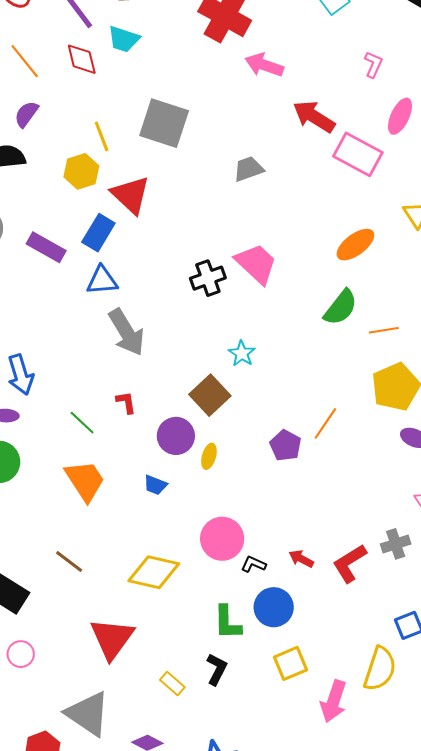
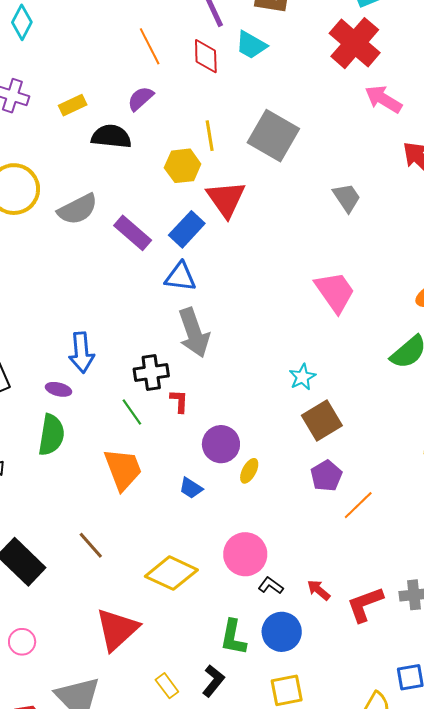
gray trapezoid: (248, 169) -> (347, 198), turned 64
black cross: (208, 278) -> (151, 373), moved
brown square: (210, 395) -> (322, 420), moved
orange line: (325, 423) -> (358, 505), moved
pink circle: (21, 654) -> (22, 642), moved

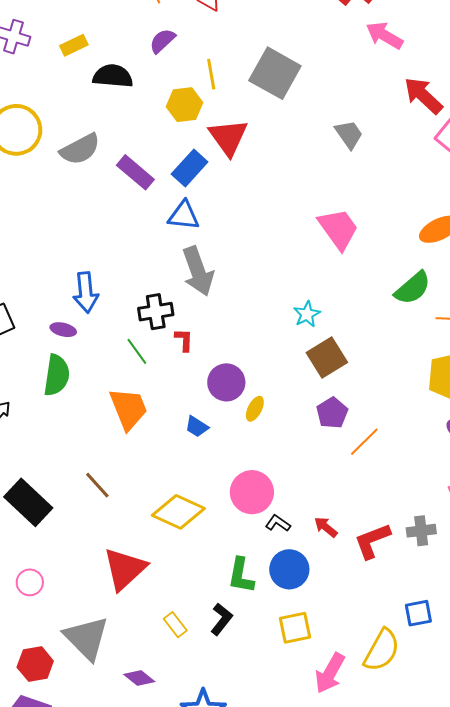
purple semicircle: (140, 99) -> (162, 41), moved

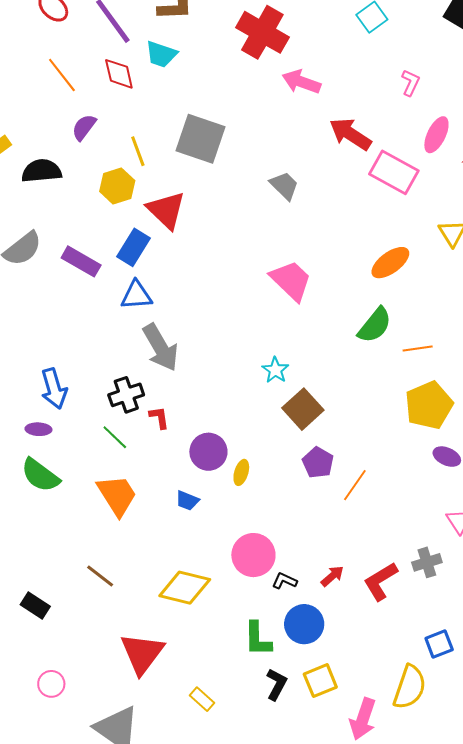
green semicircle: (57, 375) -> (40, 475), turned 129
black rectangle: (28, 502) -> (35, 605), size x0.6
red arrow: (326, 527) -> (332, 576), turned 110
black L-shape: (222, 619) -> (276, 684), moved

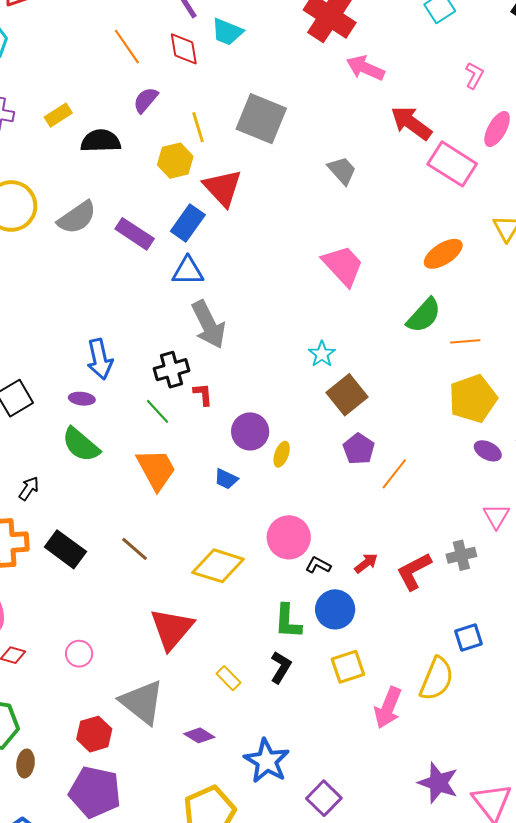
black rectangle: (35, 605) -> (65, 549), moved, size x1.4
black L-shape: (276, 684) -> (281, 667), moved

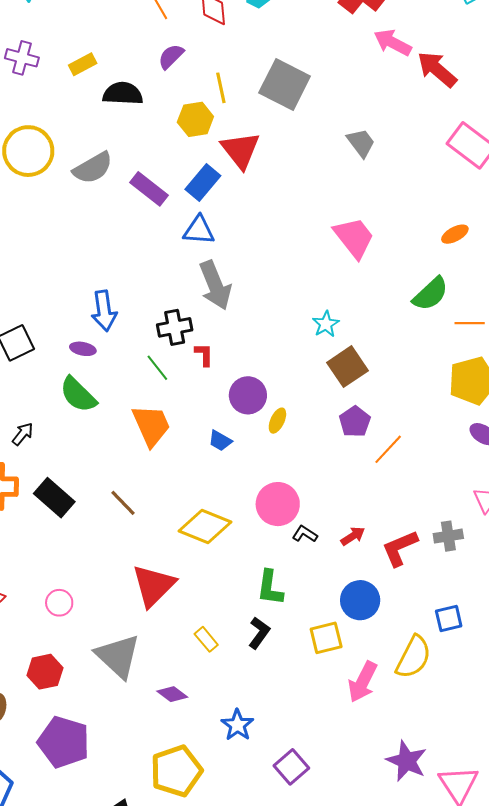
red arrow: (411, 123) -> (437, 69), moved
orange ellipse: (443, 254) -> (455, 234), size x0.7
blue circle: (335, 609) -> (360, 600), moved
red hexagon: (94, 734) -> (45, 672), moved
blue star: (267, 761) -> (237, 725), size x0.7

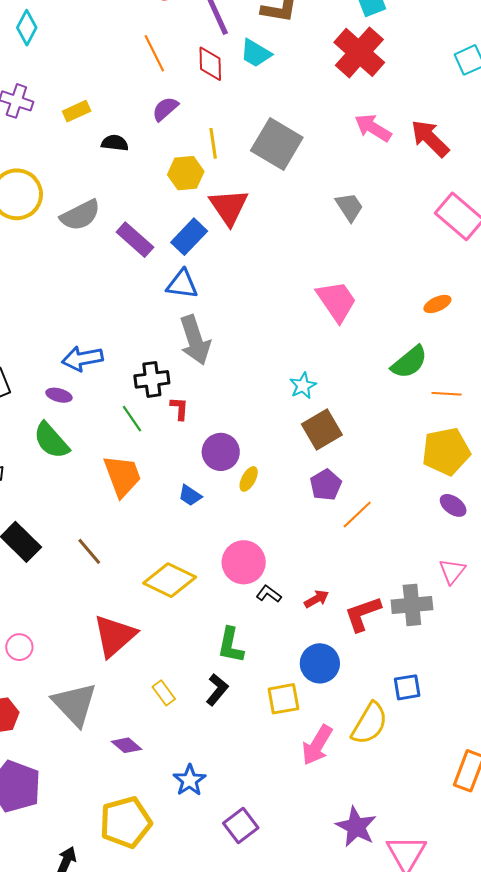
pink arrow: (393, 43) -> (373, 128), moved
black semicircle: (123, 94) -> (115, 143), size x0.7
blue arrow: (104, 311) -> (82, 359), turned 84
gray cross: (448, 536) -> (412, 605), size x1.4

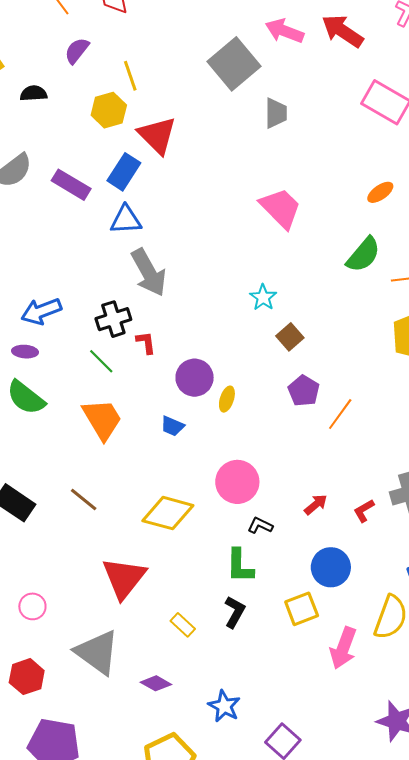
gray square: (277, 144) -> (234, 64), moved, turned 30
gray trapezoid: (349, 207) -> (276, 113), turned 44
brown square: (322, 429) -> (290, 337), size x0.7
black L-shape: (269, 594) -> (260, 525), moved
red L-shape: (363, 614) -> (364, 511), size x0.6

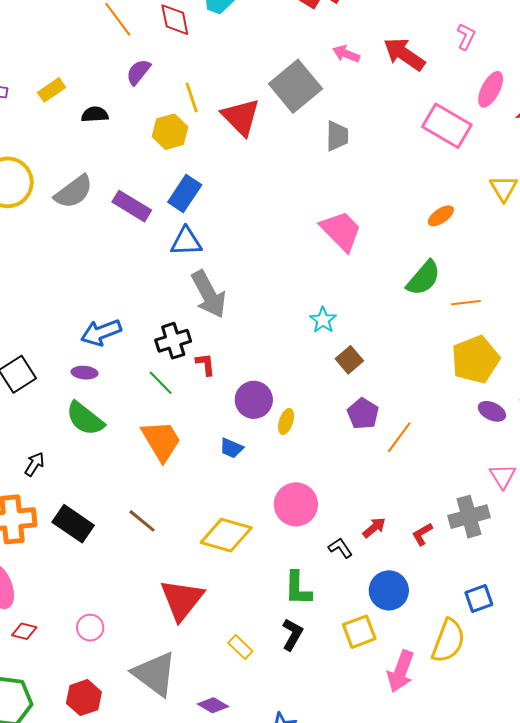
pink arrow: (284, 31) -> (346, 54), size x0.7
red triangle: (157, 135) -> (241, 117), moved
black L-shape: (260, 525) -> (340, 548), moved, turned 30

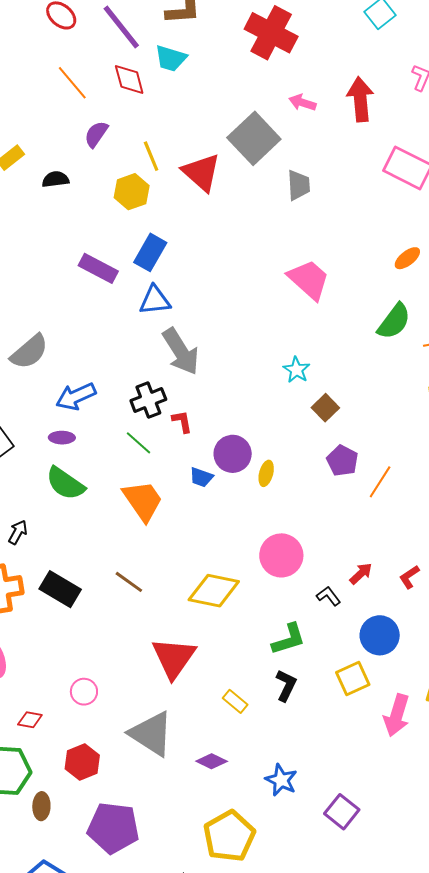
red arrow: (404, 54) -> (360, 99), turned 54
gray semicircle: (74, 192) -> (29, 352), moved
blue trapezoid: (231, 448) -> (201, 477), moved
green L-shape: (298, 588) -> (289, 639), turned -105
red diamond: (24, 631) -> (30, 720), moved

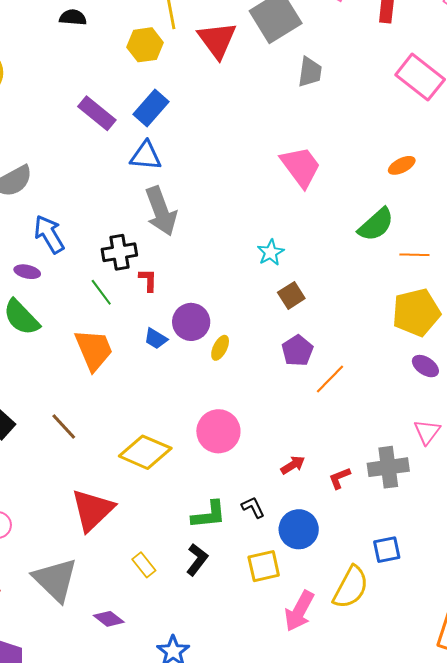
blue arrow: (76, 396) -> (49, 234), turned 72
black L-shape: (329, 596) -> (253, 507), moved

